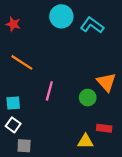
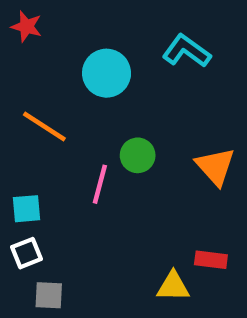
cyan circle: (61, 16) -> (107, 73), moved
red star: (13, 24) -> (27, 26), moved
green circle: (88, 98) -> (138, 155), moved
white square: (13, 125) -> (27, 253), turned 32

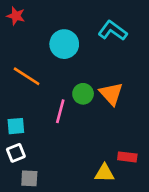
orange triangle: (215, 166) -> (111, 94), moved

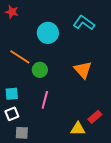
green circle: (83, 94) -> (40, 70), moved
pink line: (60, 111) -> (45, 100), moved
red rectangle: (127, 157) -> (95, 117), turned -48

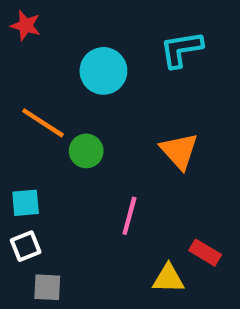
cyan L-shape: (84, 23) -> (181, 49), turned -45
pink line: (45, 100) -> (129, 216), moved
red rectangle: (95, 117) -> (205, 253), turned 72

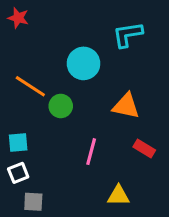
cyan circle: (103, 71) -> (84, 63), moved
orange triangle: (179, 151) -> (126, 106), turned -36
red rectangle: (205, 253) -> (144, 149), moved

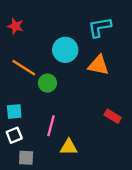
red star: (18, 18) -> (15, 26), moved
orange triangle: (126, 106) -> (98, 65), moved
pink line: (91, 152) -> (51, 126), moved
yellow triangle: (118, 196) -> (69, 147), moved

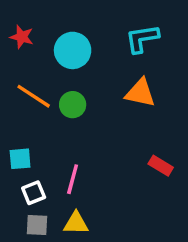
cyan circle: (65, 50) -> (73, 50), moved
green circle: (47, 83) -> (73, 105), moved
white square: (14, 135) -> (34, 193), moved
yellow triangle: (69, 147) -> (76, 223), moved

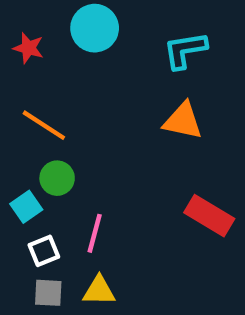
cyan circle: (73, 50) -> (95, 28), moved
green circle: (73, 105) -> (57, 178), moved
cyan square: (20, 159) -> (26, 207), turned -30
red rectangle: (161, 166) -> (209, 216), size x1.5

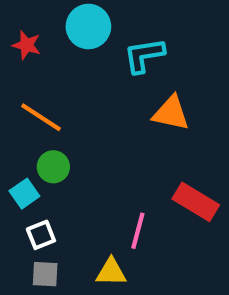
cyan L-shape: (185, 50) -> (144, 55), moved
pink line: (95, 233) -> (138, 231), moved
yellow triangle: (99, 291) -> (111, 272), moved

